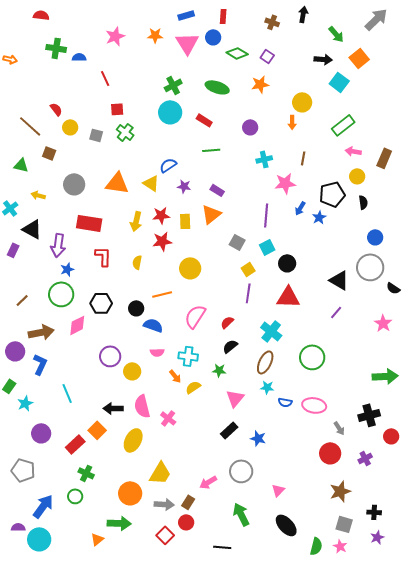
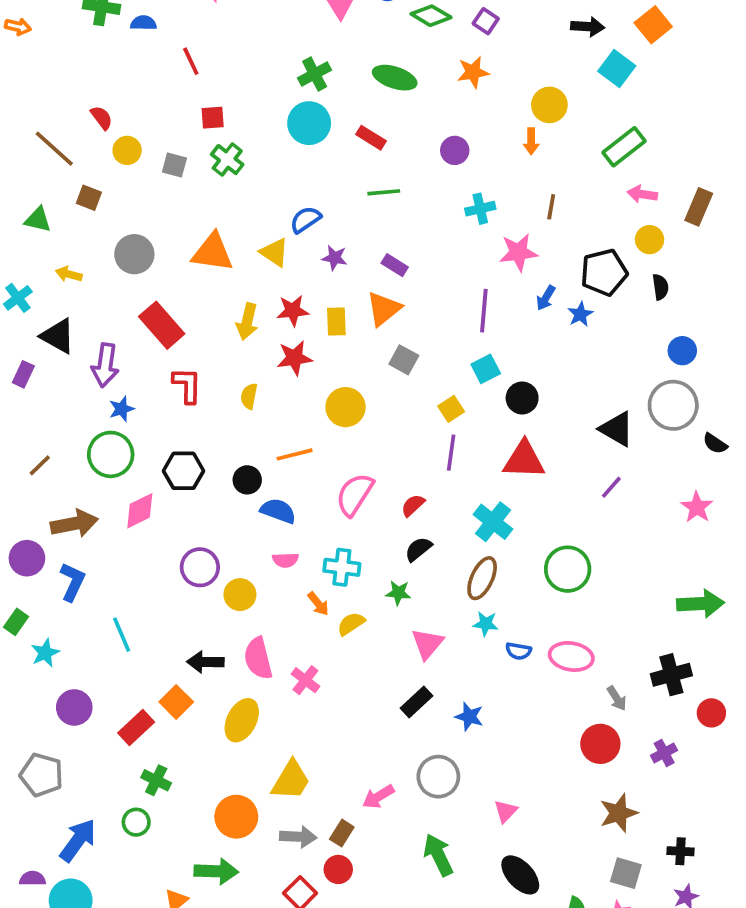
red rectangle: (89, 223) -> (162, 325), turned 40
gray square: (237, 242) -> (404, 360), moved

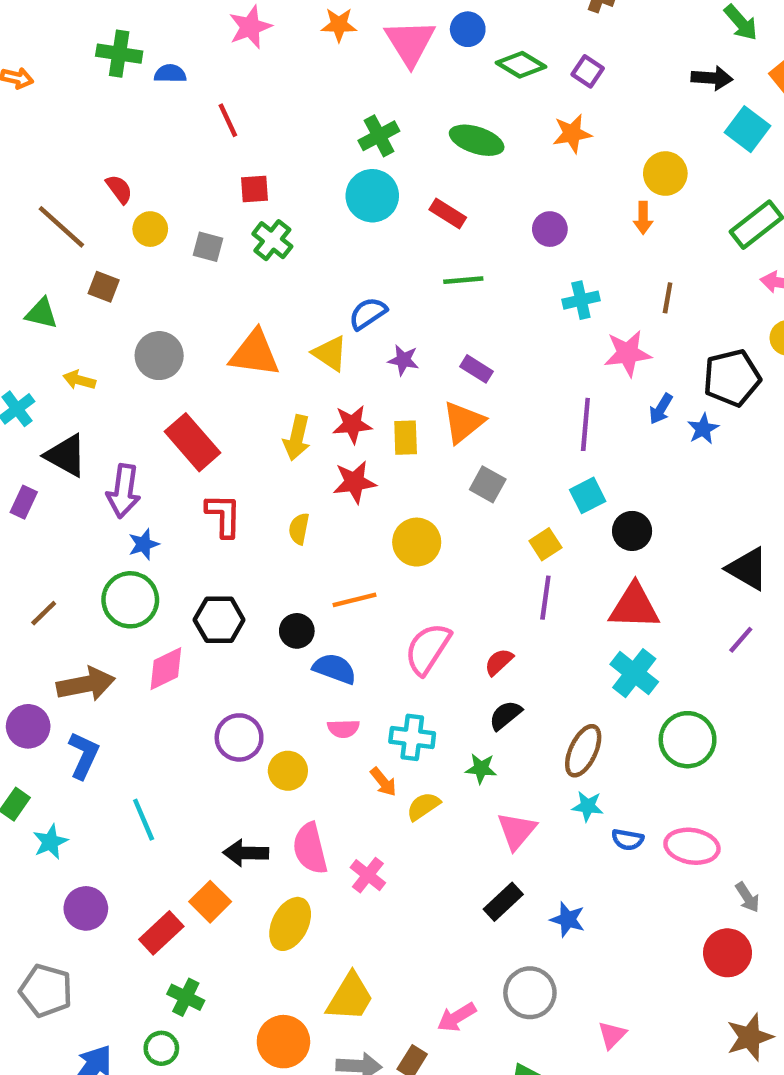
cyan cross: (493, 522) -> (634, 673), moved

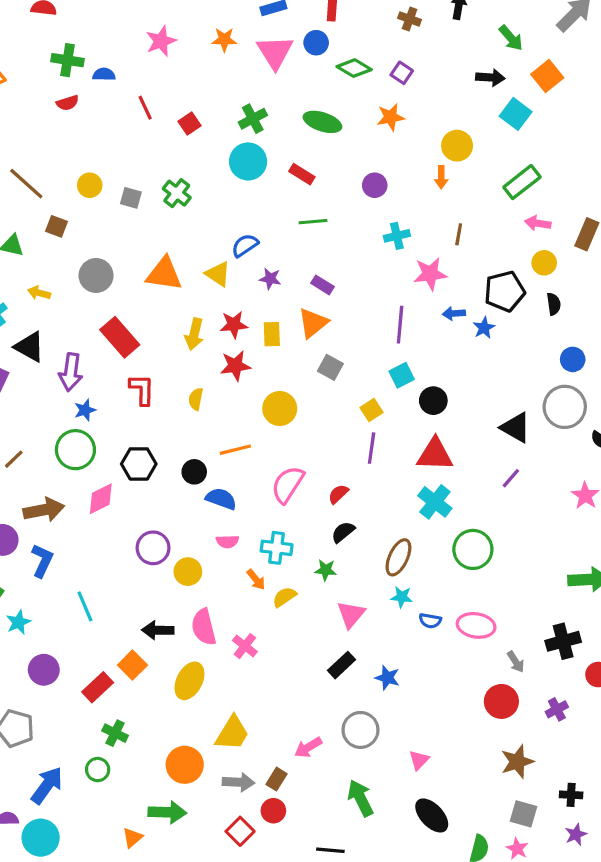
red semicircle: (119, 189) -> (68, 103), moved, turned 110
red square: (255, 189) -> (189, 123), moved, turned -30
blue arrow: (661, 409) -> (454, 313), turned 55

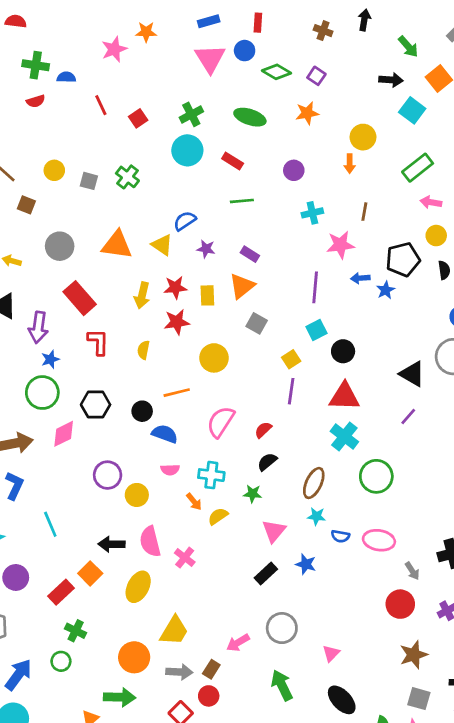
orange star: (224, 40) -> (146, 32), moved
blue star: (387, 678) -> (306, 564), moved

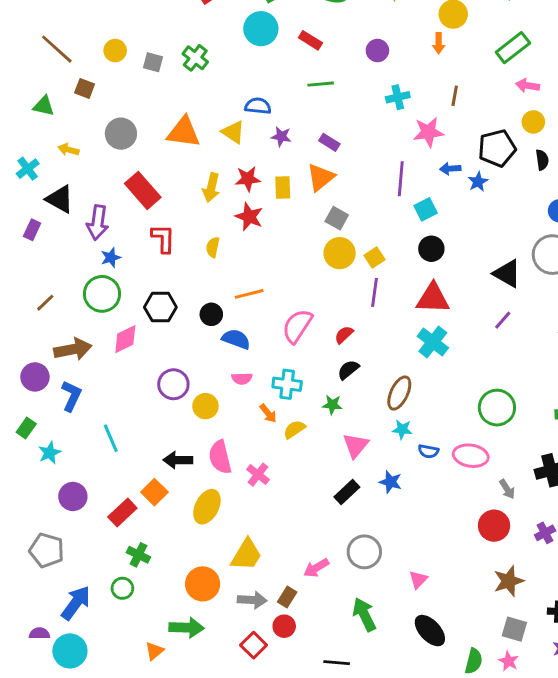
blue semicircle: (185, 221) -> (258, 106), turned 40
red star: (177, 322) -> (249, 217), turned 30
cyan square: (316, 330) -> (426, 209), moved
yellow circle: (214, 358) -> (340, 253), moved
green circle: (376, 476) -> (497, 408), moved

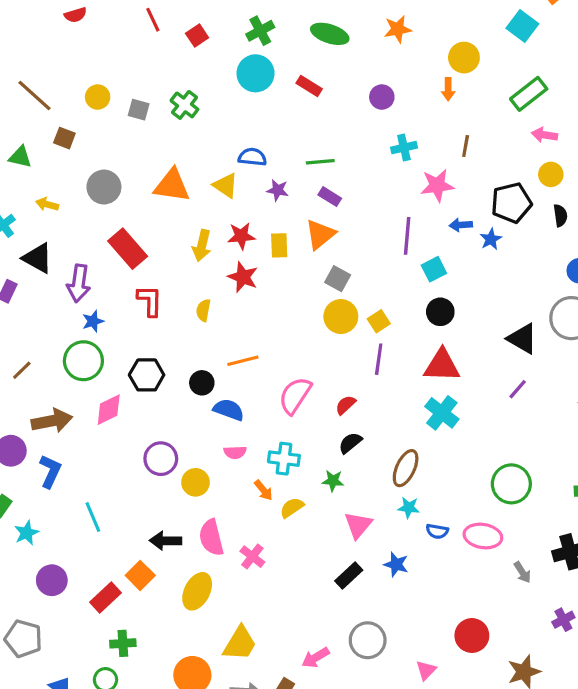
green line: (321, 84) -> (320, 162), moved
red circle: (494, 526) -> (472, 635), moved
green cross: (138, 555) -> (123, 643), turned -30

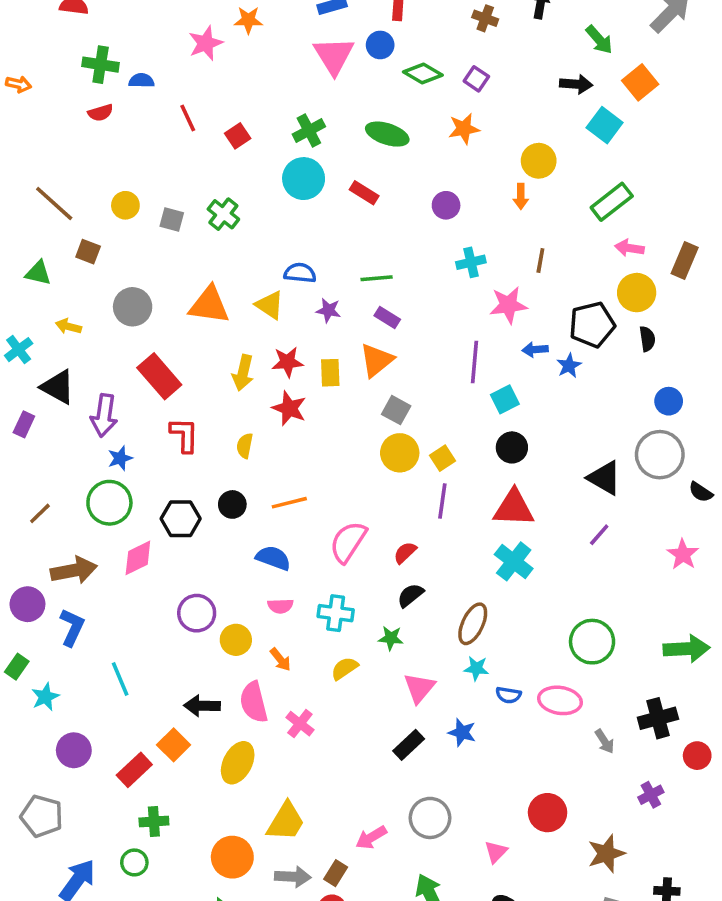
yellow circle: (551, 174) -> (637, 293), size x1.4
black circle: (202, 383) -> (232, 504), moved
orange arrow: (263, 490) -> (280, 659), moved

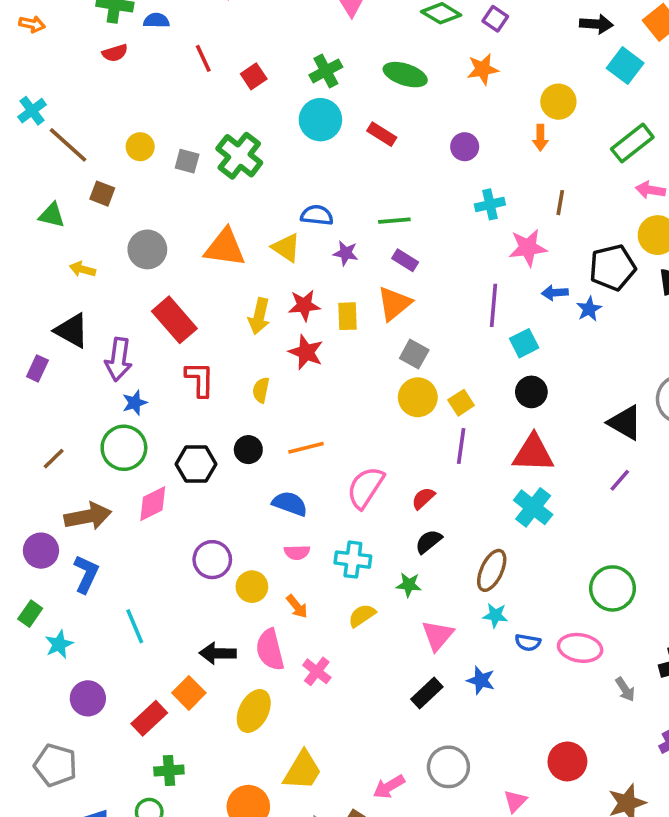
green cross: (223, 214) -> (239, 156), size x1.4
cyan cross: (19, 350) -> (32, 111), moved

